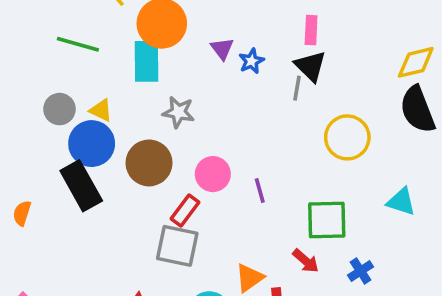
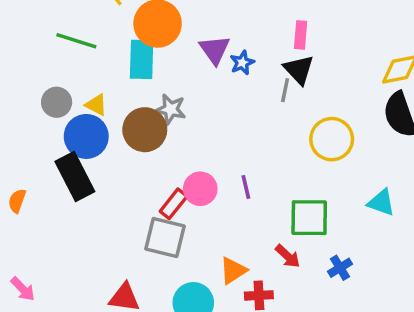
purple triangle: (222, 49) -> (215, 50), size x1.4
brown circle: (149, 163) -> (145, 130), moved
pink circle: (213, 174) -> (200, 189), moved

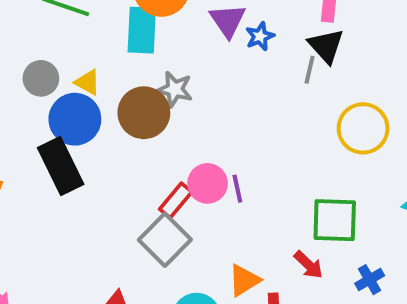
purple line: (246, 187) -> (237, 189), moved
gray square: (165, 237) -> (165, 240), turned 30

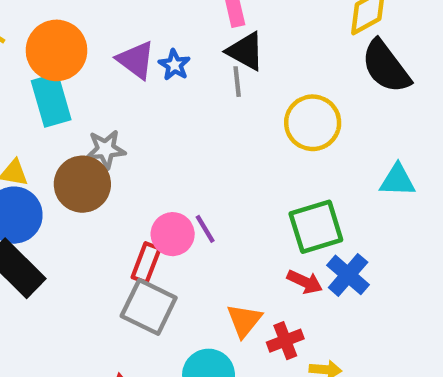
blue cross: (370, 280) -> (348, 275), moved, size x1.4

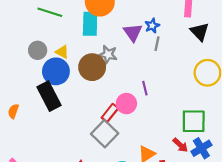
black triangle: (246, 51) -> (200, 32), moved
purple triangle: (136, 60) -> (133, 32), moved
gray line: (237, 82) -> (157, 44), moved
purple line: (205, 229) -> (145, 88), moved

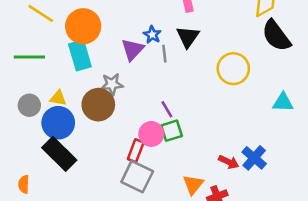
purple triangle: (133, 32) -> (133, 50), turned 36
black triangle: (200, 32) -> (188, 37), moved, turned 36
green square: (194, 121) -> (172, 131), moved, size x0.7

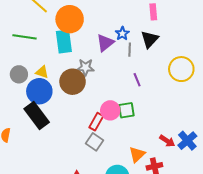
purple line: (167, 109) -> (137, 80), moved
gray square: (137, 177) -> (95, 142), size x0.7

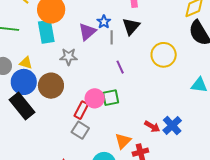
brown circle: (73, 82) -> (51, 86), moved

